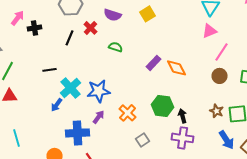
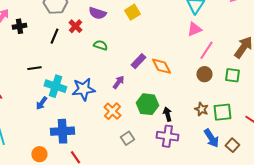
cyan cross: (71, 88) -> (55, 86), turned -30
purple arrow: (99, 117) -> (118, 82), moved

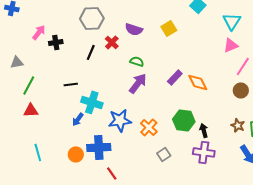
purple arrow: (118, 82) -> (138, 83), moved, size x1.5
blue star: (83, 89) -> (120, 120), moved
orange circle: (39, 154) -> (76, 154), moved

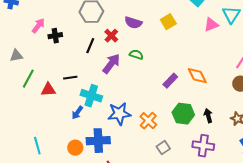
pink triangle: (231, 45) -> (211, 25), moved
purple rectangle: (175, 77) -> (170, 81), moved
purple arrow: (138, 83) -> (111, 64), moved
red triangle: (31, 110) -> (48, 90), moved
black arrow: (204, 130) -> (208, 116), moved

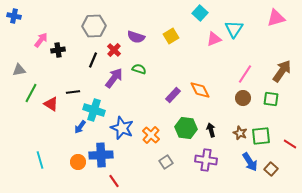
red triangle: (48, 90) -> (51, 104), turned 35
blue star: (119, 114) -> (122, 128), turned 30

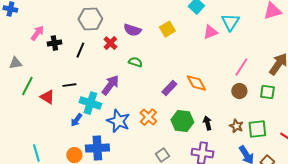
black line: (93, 60) -> (80, 50), moved
purple arrow: (114, 78) -> (110, 85), moved
orange cross: (151, 135) -> (148, 117), moved

